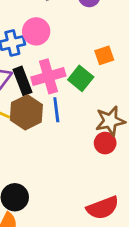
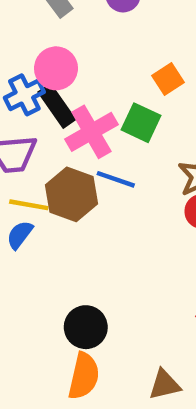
black rectangle: (23, 81) -> (57, 106), moved
blue line: (56, 110) -> (116, 179), turned -50

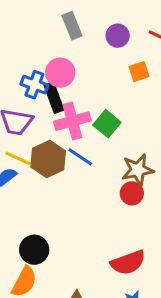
orange square: (168, 79) -> (139, 72), moved
blue cross: (24, 95) -> (34, 85), turned 32

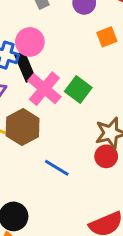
pink cross: (72, 121) -> (44, 89), turned -32
blue line: (80, 157) -> (57, 168), moved

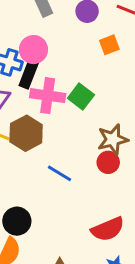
black rectangle: (25, 67) -> (29, 74), turned 44
pink cross: (44, 89) -> (48, 96), turned -32

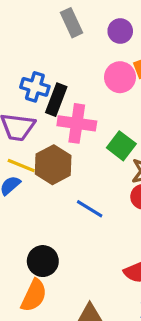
pink circle: (34, 50) -> (120, 77), moved
green square: (81, 96) -> (121, 146), moved

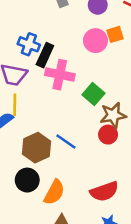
yellow line: (21, 165) -> (15, 105), turned 65
brown hexagon: (53, 165) -> (36, 148), moved
orange semicircle: (34, 295) -> (54, 192), moved

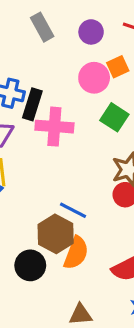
green square: (93, 94) -> (114, 117), moved
brown hexagon: (36, 148) -> (56, 234), moved
orange semicircle: (54, 192) -> (76, 253), moved

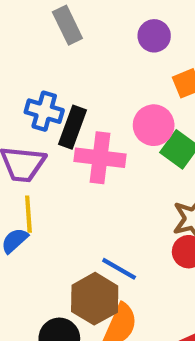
gray rectangle: (42, 27) -> (67, 25), moved
pink circle: (94, 78) -> (154, 125), moved

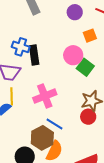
black rectangle: (72, 127) -> (34, 55), turned -30
pink cross: (100, 158) -> (45, 96), moved, turned -30

